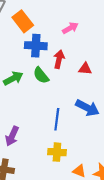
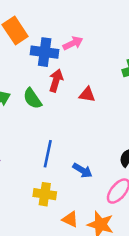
blue cross: (36, 46) -> (45, 52), moved
blue arrow: (87, 108) -> (83, 170), moved, size x0.7

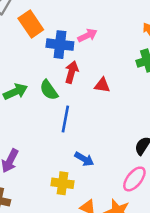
blue line: (48, 154) -> (65, 119), moved
blue arrow: (83, 170) -> (84, 159), moved

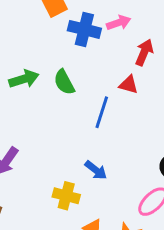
red arrow: (72, 72) -> (144, 52), moved
blue line: (65, 119) -> (102, 112), moved

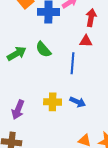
yellow cross: (66, 196) -> (53, 102), moved

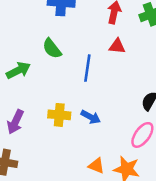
red triangle: (86, 41) -> (117, 46), moved
green arrow: (17, 54) -> (18, 70), moved

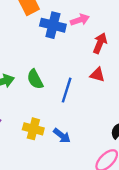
green semicircle: (52, 48) -> (35, 79), moved

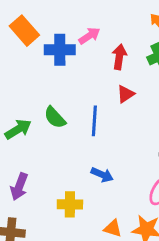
red triangle: (97, 75) -> (126, 94), turned -35
yellow cross: (33, 129) -> (70, 204), moved

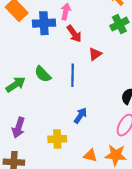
pink arrow: (89, 36) -> (66, 12), turned -42
red arrow: (119, 57) -> (74, 34), moved, turned 138
blue arrow: (102, 175) -> (80, 116), turned -77

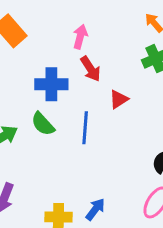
blue cross: (44, 23) -> (51, 84), moved
blue arrow: (80, 116) -> (95, 209), moved

